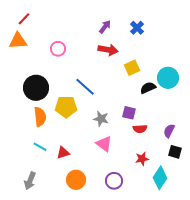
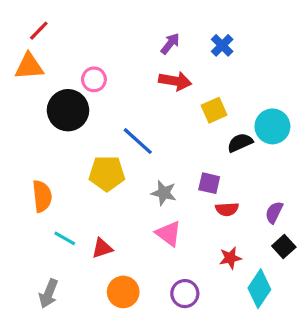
black circle: (36, 88) -> (68, 110), moved
orange semicircle: (40, 117) -> (42, 196), moved
black square: (175, 152) -> (284, 247), turned 32

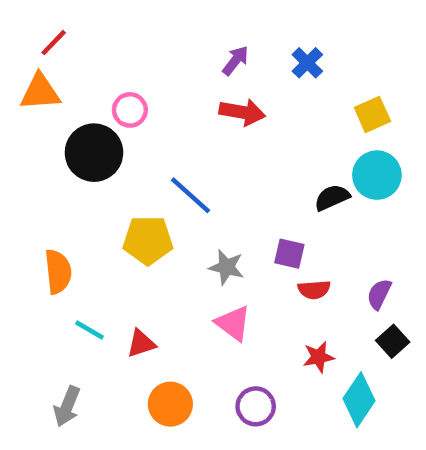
yellow square: (214, 110) -> (372, 114), moved

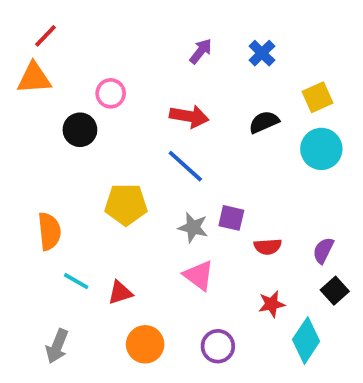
red arrow: (242, 112) -> (189, 116), moved
black circle: (94, 153) -> (80, 130), size x0.7
blue line: (191, 195) -> (185, 166), moved
black semicircle: (332, 198) -> (264, 122), moved
purple square: (289, 254) -> (231, 218), moved

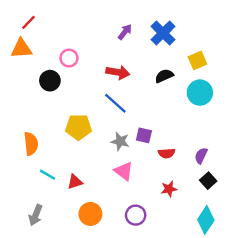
blue cross: (262, 53) -> (163, 33), size x1.5
cyan diamond: (306, 340) -> (206, 220), moved

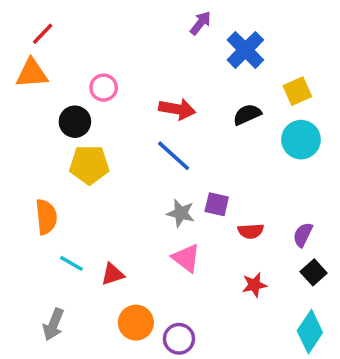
purple arrow: (125, 32) -> (201, 23), moved
yellow pentagon: (78, 127) -> (89, 165), moved
purple circle: (136, 215) -> (179, 339), moved

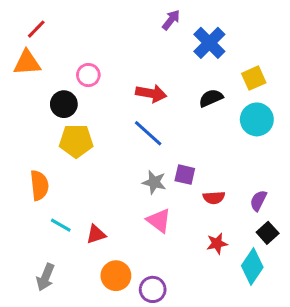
cyan diamond: (310, 332) -> (252, 266), moved

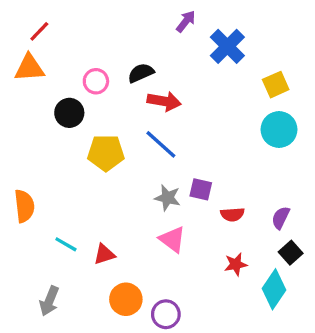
black semicircle: (211, 98) -> (141, 73), moved
yellow pentagon: (76, 141) -> (106, 153), moved
orange semicircle: (39, 185) -> (24, 206), moved

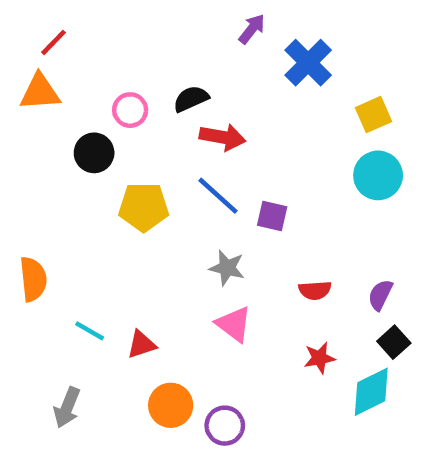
purple square: (201, 189) -> (272, 216), moved
cyan diamond: (274, 289) -> (371, 392), turned 30

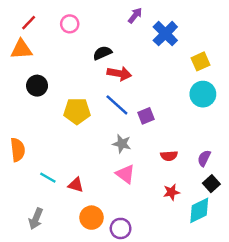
pink circle: (130, 110) -> (70, 24), moved
black circle: (94, 153) -> (37, 86), moved
purple square: (272, 216) -> (146, 116), turned -35
red triangle: (141, 344) -> (76, 185), turned 35

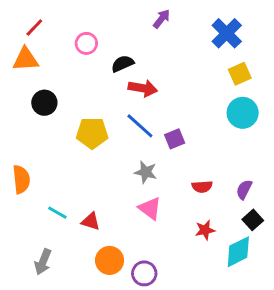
pink circle: (70, 24) -> (86, 43), moved
blue cross: (165, 34) -> (227, 33), moved

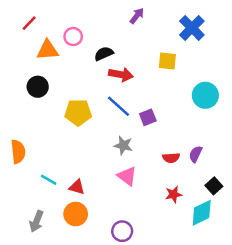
orange triangle: (26, 59) -> (47, 50), moved
yellow square: (240, 74) -> (167, 61), moved, turned 30
purple semicircle: (244, 190) -> (196, 154), moved
orange circle: (110, 260) -> (76, 214), moved

